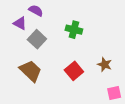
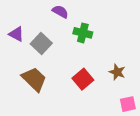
purple semicircle: (36, 11) -> (60, 12), moved
purple triangle: (20, 23) -> (16, 34), moved

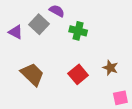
gray square: (41, 44) -> (39, 24), moved

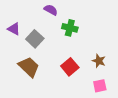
gray square: (39, 24) -> (35, 39), moved
pink square: (120, 98) -> (100, 86), moved

